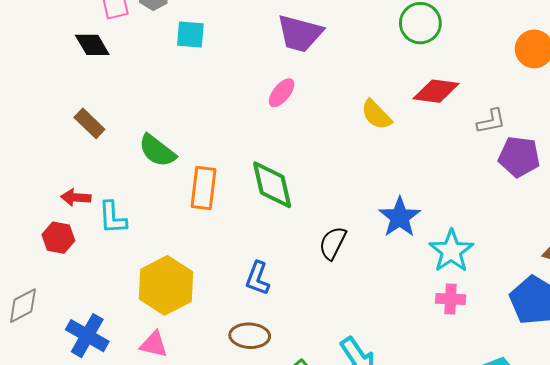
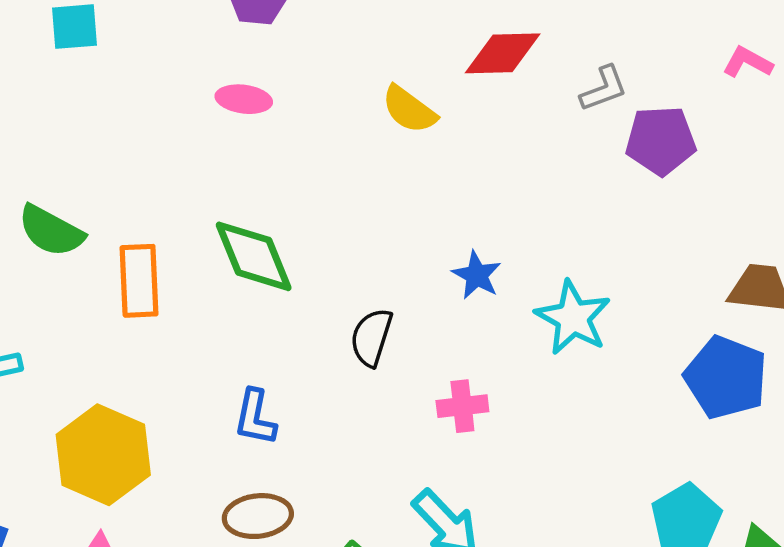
pink ellipse: (282, 93) -> (244, 99), turned 68
blue star: (400, 217) -> (477, 275), size x0.7
pink cross: (451, 299) -> (462, 406), moved

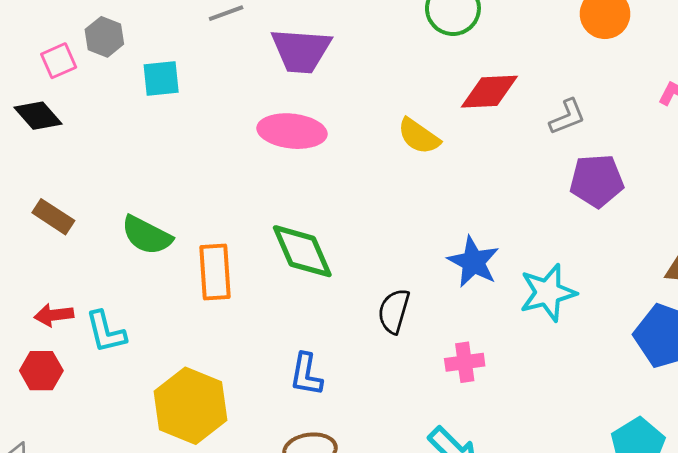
pink ellipse: (244, 99) -> (292, 131), size x1.6
purple pentagon: (661, 141) -> (597, 181), moved
blue star: (477, 275) -> (473, 262), size x1.4
cyan star: (573, 318) -> (548, 293), turned 30

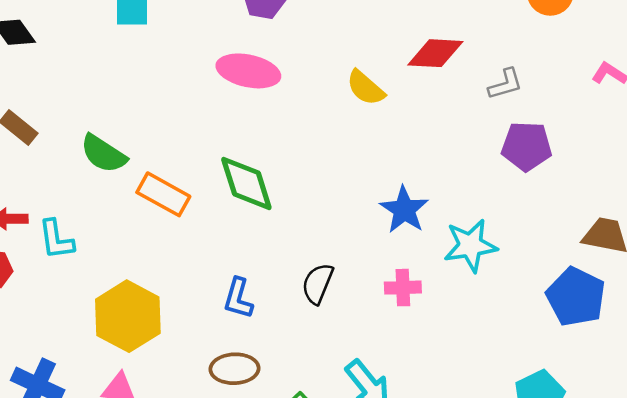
orange rectangle: (215, 272) -> (163, 194), turned -63
black semicircle: (394, 311) -> (318, 284), moved
pink cross: (465, 362) -> (403, 288), moved

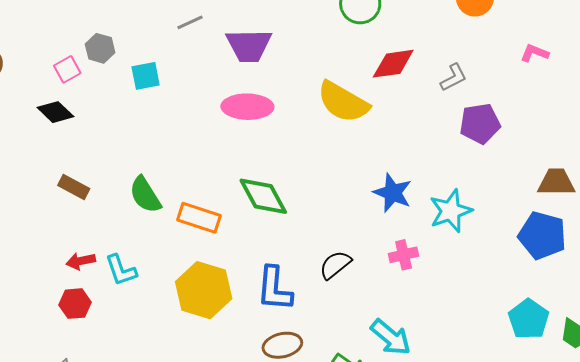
yellow semicircle: (366, 88) -> (343, 102), size x1.6
green semicircle: (103, 154) -> (145, 195), turned 36
black semicircle: (318, 284) -> (335, 265), turned 40
blue L-shape: (238, 298) -> (274, 289), size x1.4
yellow hexagon: (128, 316) -> (204, 290), moved

